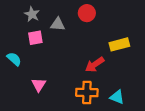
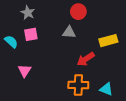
gray triangle: (58, 24) -> (69, 32), moved
cyan semicircle: (14, 59) -> (11, 42), moved
pink triangle: (39, 85) -> (25, 71), moved

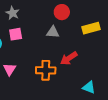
yellow rectangle: (108, 41) -> (91, 28), moved
orange cross: (78, 85) -> (46, 70), moved

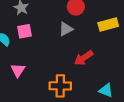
gray triangle: (53, 32) -> (66, 29), turned -32
orange cross: (46, 70) -> (60, 86), moved

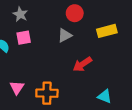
pink triangle: (18, 70) -> (17, 88), moved
orange cross: (60, 86) -> (47, 93), moved

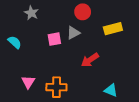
pink square: (24, 38) -> (54, 39), moved

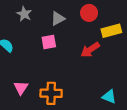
red circle: (83, 12) -> (89, 13), moved
gray triangle: (73, 33) -> (58, 19), moved
red arrow: (90, 60) -> (90, 50), moved

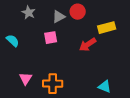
red circle: (89, 13) -> (78, 12), moved

